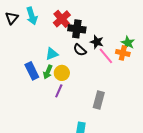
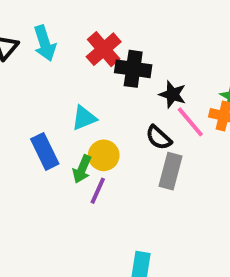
black semicircle: (80, 50) -> (159, 138), moved
green arrow: (48, 72) -> (82, 169), moved
gray rectangle: (99, 100) -> (171, 171), moved

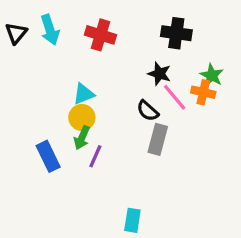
red cross: (104, 49) -> (100, 35), turned -32
black cross: (133, 69) -> (176, 33), moved
blue rectangle: (45, 151) -> (48, 156), moved
yellow circle: (104, 155) -> (82, 117), moved

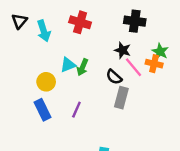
cyan arrow: (50, 30) -> (44, 31), moved
yellow circle: (82, 117) -> (46, 82), moved
green arrow: (82, 138) -> (83, 67), moved

